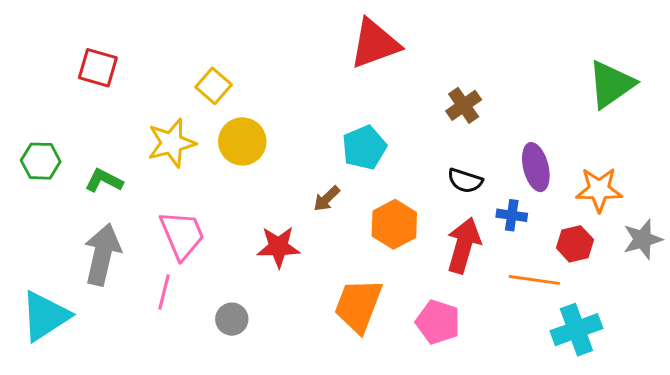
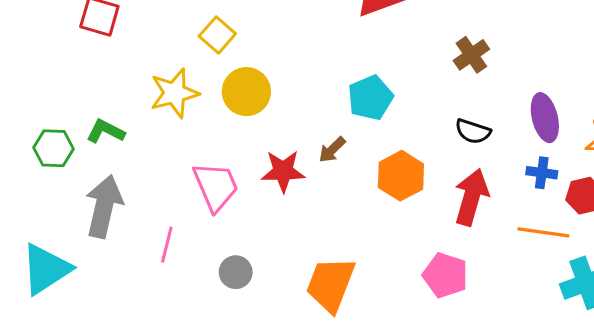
green hexagon: (41, 161) -> (54, 148), moved
blue cross: (512, 215) -> (542, 173), moved
pink trapezoid: (182, 235) -> (216, 186), moved
red star: (278, 247) -> (283, 171), moved
orange trapezoid: (358, 306) -> (331, 284), moved

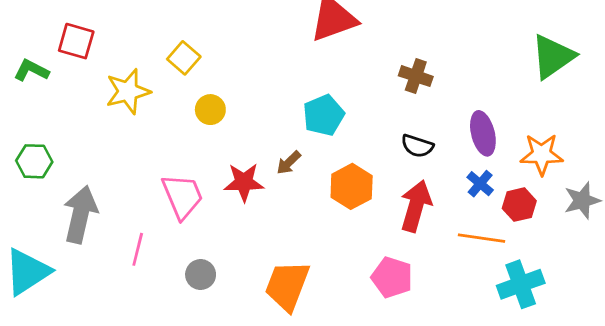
brown cross: (471, 55) -> (416, 76), turned -36
yellow circle: (246, 92) -> (210, 110), size x0.7
yellow star: (174, 93) -> (128, 91), moved
green L-shape: (106, 131) -> (31, 70), moved
blue cross: (542, 173) -> (480, 184), turned 32

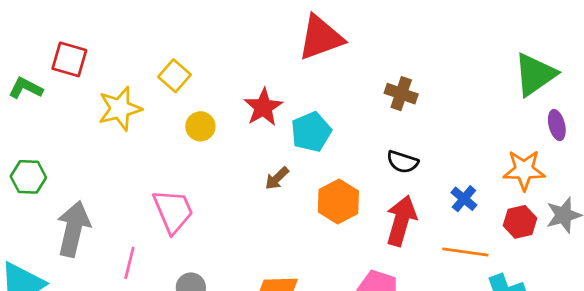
purple ellipse: (483, 133) -> (557, 125), moved, size x0.7
red star: (244, 182) -> (263, 107), moved, turned -30
red hexagon: (519, 205) -> (520, 222), moved

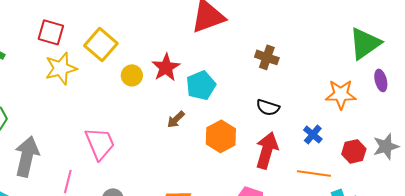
red square: (69, 59) -> (51, 32), moved
yellow square: (174, 76) -> (101, 44), size x1.4
yellow circle: (200, 126) -> (132, 75), moved
orange star: (524, 170) -> (341, 94), moved

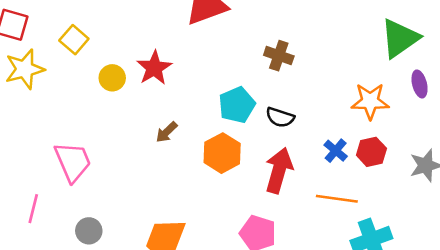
yellow square: (101, 44) -> (74, 40), size x0.7
cyan pentagon: (201, 85) -> (237, 105), moved
red hexagon: (354, 151) -> (371, 152), moved

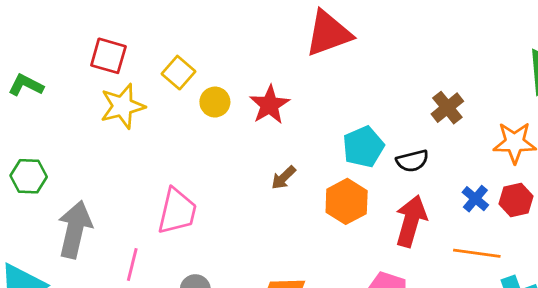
brown cross: (279, 56) -> (447, 108), moved, turned 32
yellow circle: (112, 78) -> (215, 102), moved
black semicircle: (280, 117) -> (412, 161), turned -32
pink trapezoid: (73, 162) -> (177, 211), turned 36

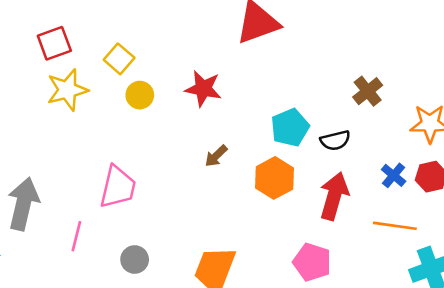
red square: (108, 56) -> (54, 43), turned -36
yellow circle: (215, 102) -> (140, 95), moved
red star: (270, 105) -> (203, 89), turned -30

